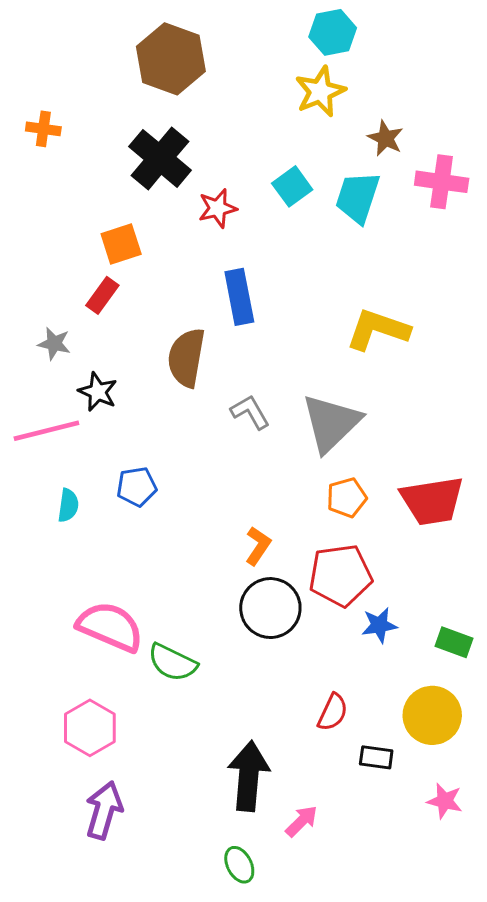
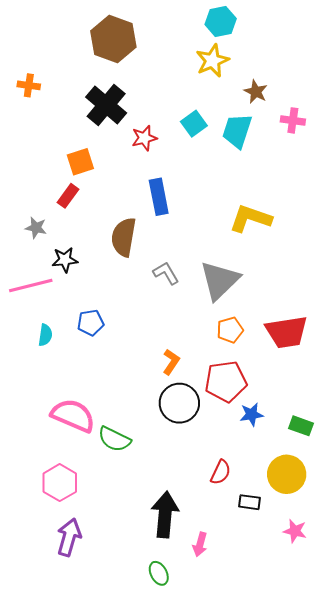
pink cross: (442, 182) -> (293, 120), size x0.7
black star: (98, 392) -> (65, 260), turned -30
pink arrow: (302, 821) -> (200, 544), turned 150

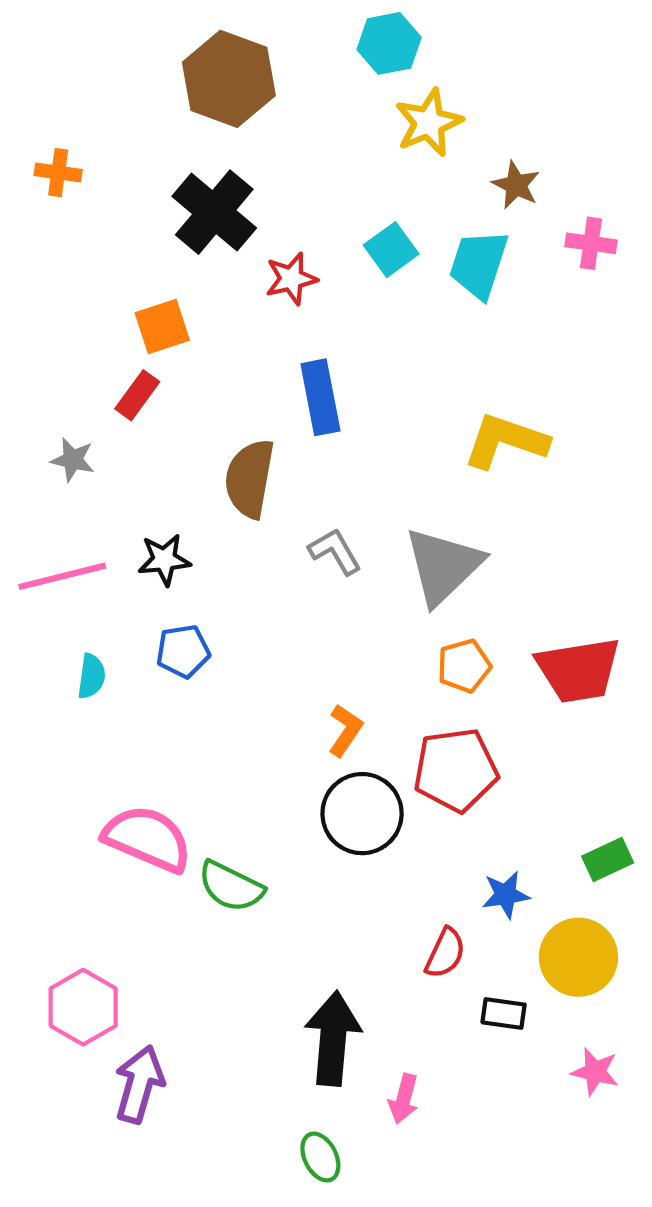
cyan hexagon: (221, 21) -> (389, 43), moved
black star: (65, 260) -> (164, 560), moved
blue star: (252, 414) -> (506, 895), moved
green rectangle: (301, 426) -> (608, 859), turned -45
pink hexagon: (60, 483) -> (83, 1007), moved

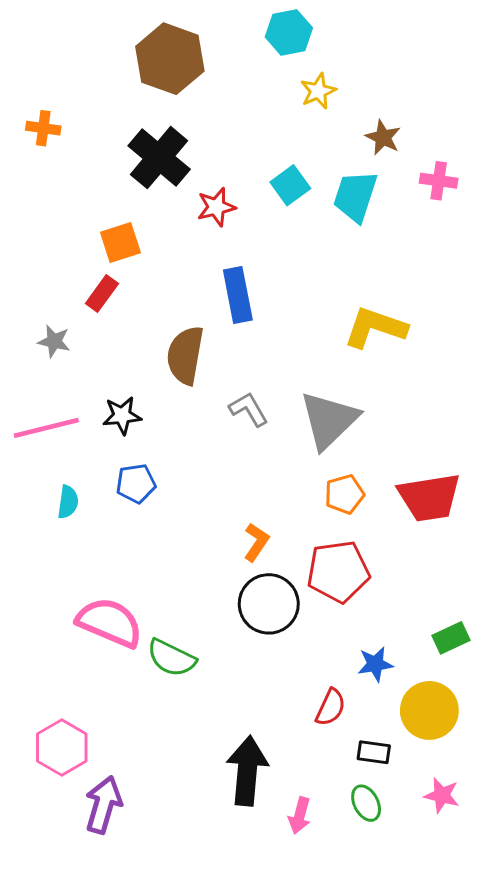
yellow star: (429, 123) -> (318, 91), size x0.7
green ellipse: (320, 1157) -> (366, 803), moved

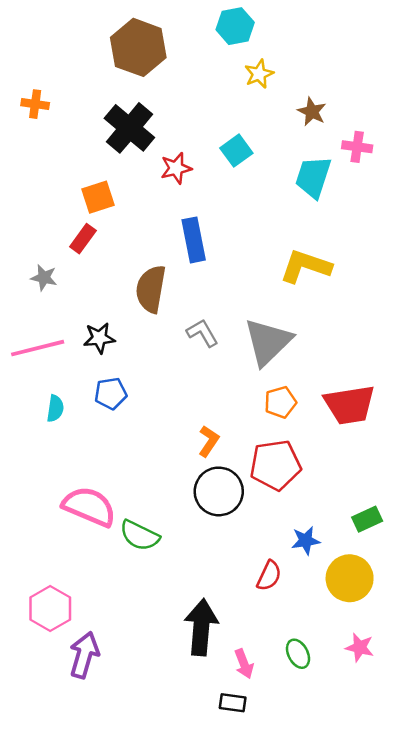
cyan trapezoid: (355, 196) -> (313, 177), moved
black rectangle: (374, 752) -> (233, 703), moved
pink arrow: (300, 815) -> (244, 664), turned -36

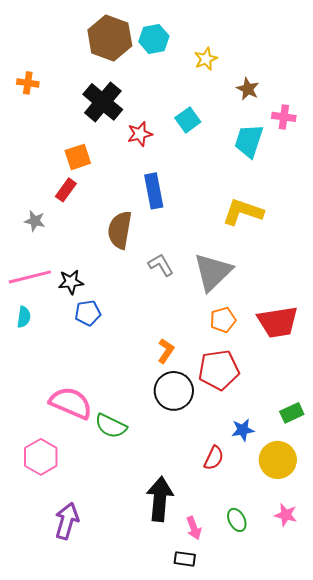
cyan hexagon: (235, 26) -> (154, 39), moved
black star: (99, 338) -> (71, 282), moved
cyan semicircle: (55, 408) -> (24, 317), moved
pink hexagon: (50, 608) -> (41, 457), moved

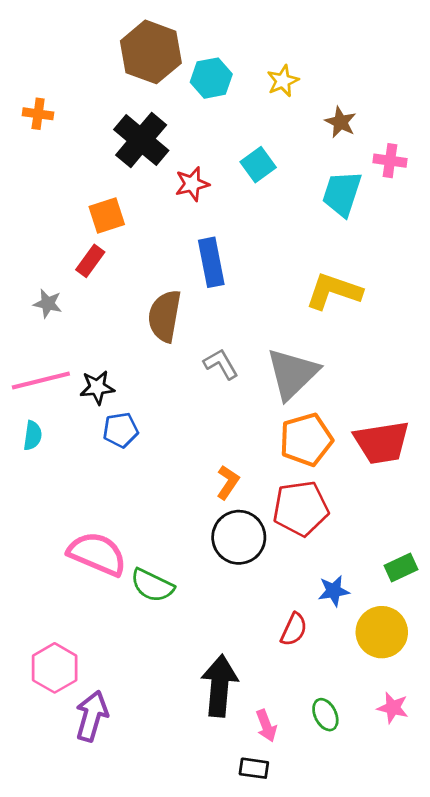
cyan hexagon: (154, 39) -> (211, 78), moved
orange pentagon: (223, 320) -> (306, 440), size x1.5
pink hexagon: (41, 457) -> (55, 668), moved

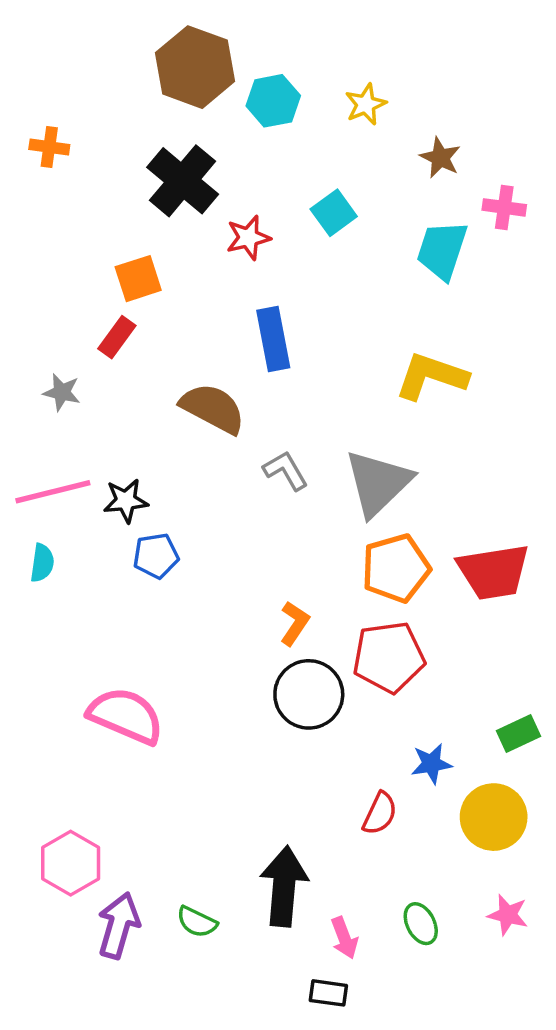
brown semicircle: (165, 316) -> (213, 408), turned 108
green semicircle: (152, 585) -> (197, 922), moved, size x0.7

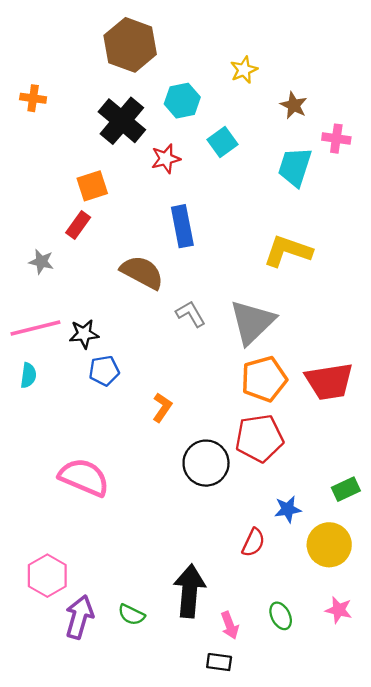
cyan hexagon: (273, 101) -> (182, 101), moved
orange L-shape: (295, 623) -> (162, 407), moved

